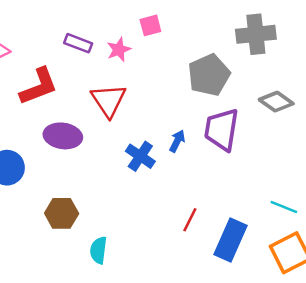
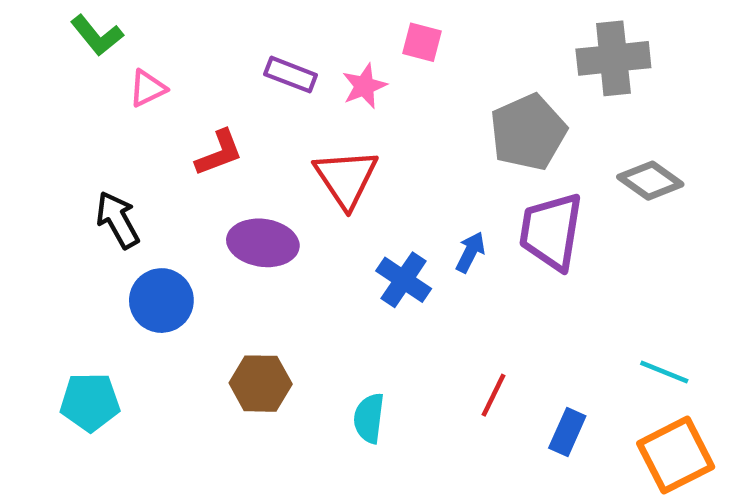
pink square: (150, 25) -> (422, 42), turned 30
red L-shape: (39, 86) -> (219, 153), size x0.7
blue rectangle: (230, 240) -> (567, 432), size x0.6
cyan semicircle: (98, 250) -> (369, 418), moved

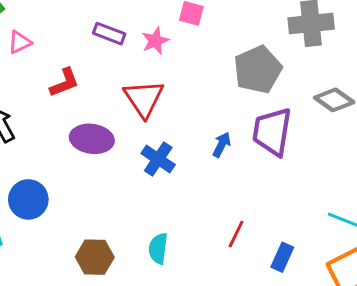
blue cross: (404, 280) -> (158, 159), moved
blue circle: (161, 301) -> (28, 199), moved
brown hexagon: (261, 384) -> (95, 257), moved

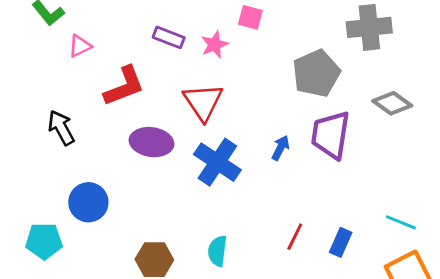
red L-shape: (64, 83) -> (124, 86), size x1.4
blue cross: (158, 159) -> (217, 162), size x1.4
blue rectangle: (282, 257) -> (341, 242), moved

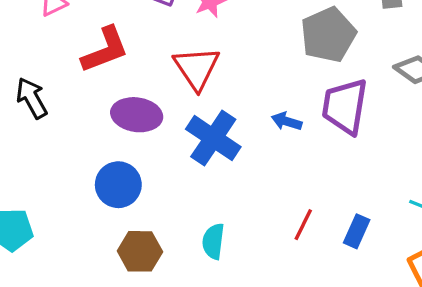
blue arrow: (280, 148) -> (287, 121), turned -100
blue circle: (88, 202) -> (118, 185), moved

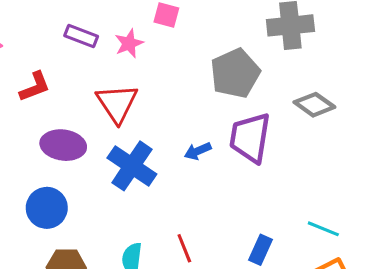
red L-shape: (105, 50) -> (35, 87), size x0.7
blue arrow: (287, 121) -> (198, 151), turned -40
red line: (303, 225) -> (184, 248), moved, turned -48

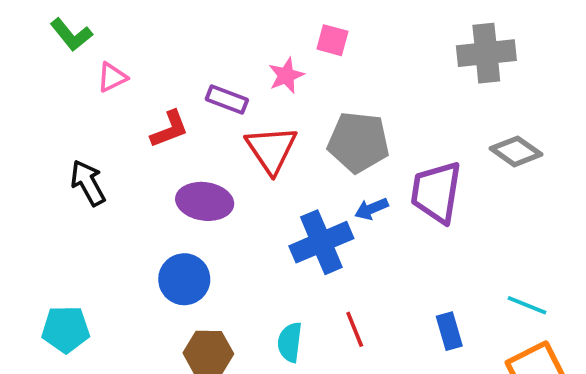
purple rectangle: (81, 36) -> (227, 100), moved
gray pentagon: (235, 73) -> (358, 142), moved, turned 30
blue cross: (132, 166) -> (321, 242), moved, turned 33
blue rectangle: (261, 250) -> (449, 331), turned -40

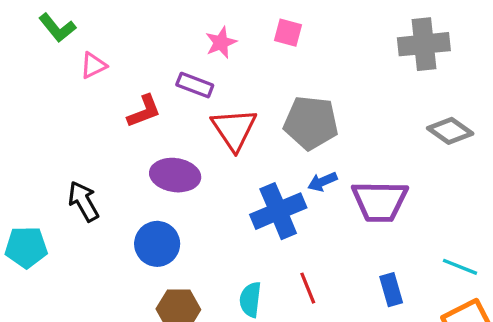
pink star: (286, 75) -> (221, 42), moved
black arrow: (88, 183) -> (83, 201), moved
purple trapezoid: (436, 192) -> (380, 201), moved, turned -98
cyan pentagon: (66, 329) -> (26, 247), moved

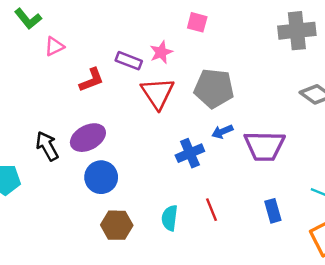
pink star: (221, 42) -> (161, 52), moved
purple ellipse: (175, 175) -> (88, 138), moved, turned -36
blue cross: (278, 211) -> (190, 153), size x0.7

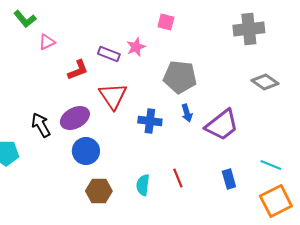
red triangle: (158, 93) -> (113, 96), moved
blue arrow: (222, 132) -> (187, 113), turned -84
purple trapezoid: (264, 146) -> (222, 125), turned -39
blue cross: (190, 153) -> (150, 121), moved, turned 30

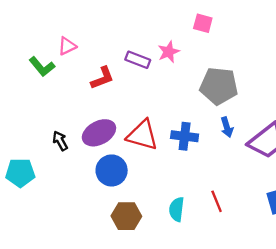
green L-shape: (25, 19) -> (42, 67), moved
red triangle: (113, 96) -> (142, 135), moved, turned -40
black arrow: (41, 125) -> (60, 141), size x0.7

